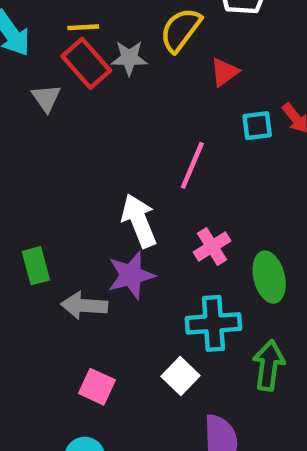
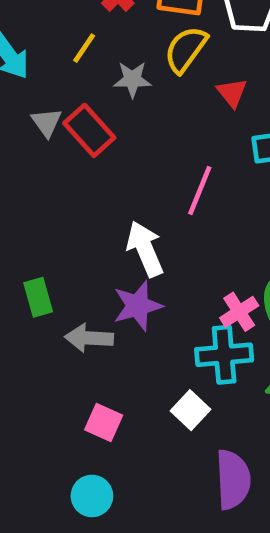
yellow line: (83, 27) -> (84, 48), turned -52
red rectangle: (86, 63) -> (89, 130), moved
red triangle: (224, 72) -> (232, 93), turned -32
pink cross: (212, 246) -> (239, 312), moved

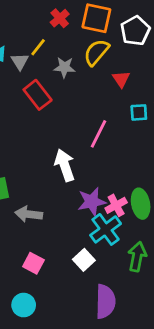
gray triangle: (47, 122) -> (20, 61), moved
purple star: (138, 306) -> (92, 202), moved
cyan cross: (224, 355) -> (106, 229), turned -36

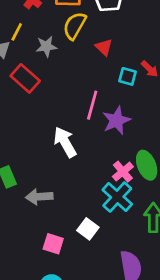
cyan square: (139, 112) -> (127, 76), turned 30
purple star: (92, 202) -> (116, 121), moved
white square: (84, 260) -> (88, 229), moved

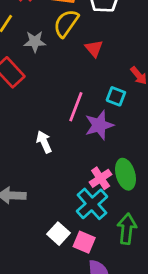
cyan square: (127, 76) -> (116, 96), moved
white arrow: (65, 142) -> (44, 142), size x0.7
pink square: (53, 244) -> (84, 242), moved

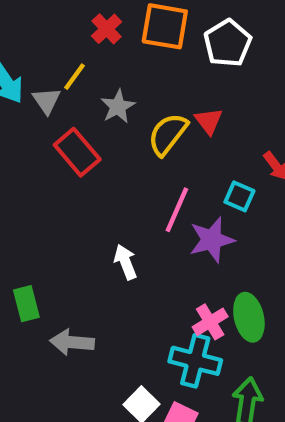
yellow semicircle: (66, 23) -> (168, 134), moved
gray star: (35, 42) -> (118, 107), turned -30
cyan cross: (92, 204) -> (195, 361), turned -36

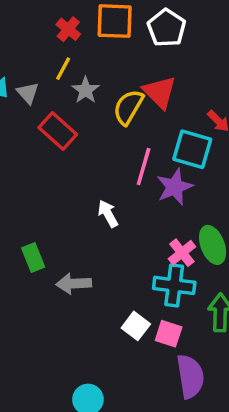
yellow line: (74, 77) -> (63, 69), moved
red triangle: (209, 121) -> (160, 92), size x1.5
cyan square: (239, 196) -> (192, 149), size x1.6

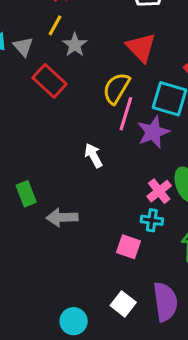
yellow semicircle: (128, 107) -> (116, 88), moved
cyan cross: (174, 285) -> (152, 220), size x0.6
white square: (136, 326) -> (123, 304), moved
pink square: (169, 334) -> (129, 247), moved

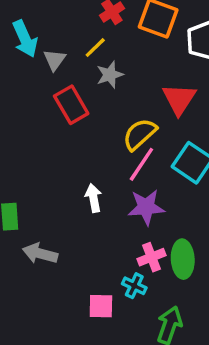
purple star: (153, 132) -> (146, 207), moved
pink square: (129, 247) -> (101, 306), turned -35

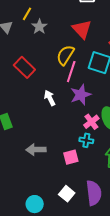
red rectangle: (71, 105) -> (24, 67), moved
gray arrow: (40, 253) -> (36, 150), moved

